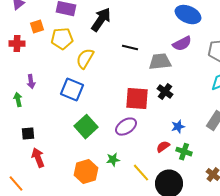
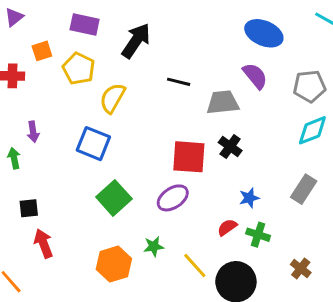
yellow pentagon: (62, 39) -> (79, 69), turned 30
purple semicircle: (182, 44) -> (255, 76), turned -102

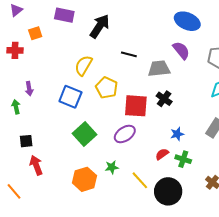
yellow pentagon: (79, 69) -> (107, 88), moved

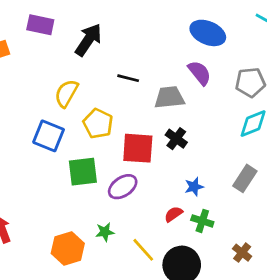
green square: (85, 134) -> (83, 172), moved, turned 35

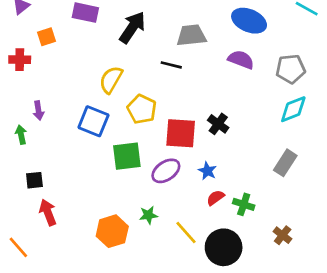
purple semicircle: (200, 73) -> (241, 60), turned -30
gray trapezoid: (169, 97) -> (191, 35), moved
blue star: (194, 187) -> (207, 171), moved, turned -30

